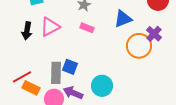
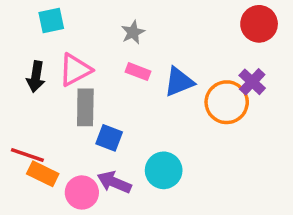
blue triangle: (123, 19) -> (179, 82), moved
gray rectangle: (56, 73) -> (85, 107), moved
red line: (22, 77) -> (27, 155), turned 48

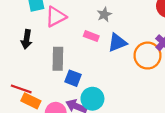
gray star: (133, 32) -> (104, 14), moved
pink triangle: (75, 70) -> (56, 17), moved
cyan circle: (164, 170) -> (92, 99), moved

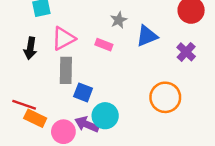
pink triangle: (56, 17) -> (63, 38), moved
blue triangle: (117, 43) -> (147, 36), moved
orange circle: (147, 56) -> (165, 97), moved

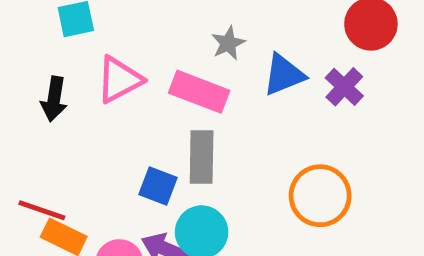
pink rectangle: (104, 45) -> (199, 92), size x1.6
purple cross: (186, 52) -> (344, 87), moved
gray rectangle: (66, 70) -> (202, 157), moved

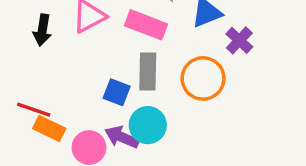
purple cross: (344, 87) -> (239, 40), moved
orange circle: (320, 196) -> (203, 78), moved

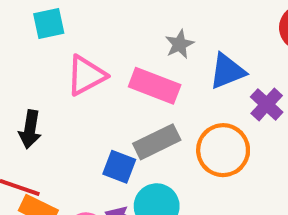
black arrow: (42, 30) -> (30, 129), moved
gray rectangle: (148, 72) -> (157, 142), turned 63

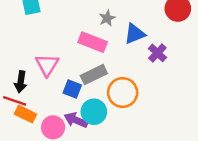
pink triangle: (86, 75) -> (47, 65), moved, turned -30
black arrow: (30, 129) -> (21, 82), moved
orange circle: (223, 150) -> (123, 93), moved

